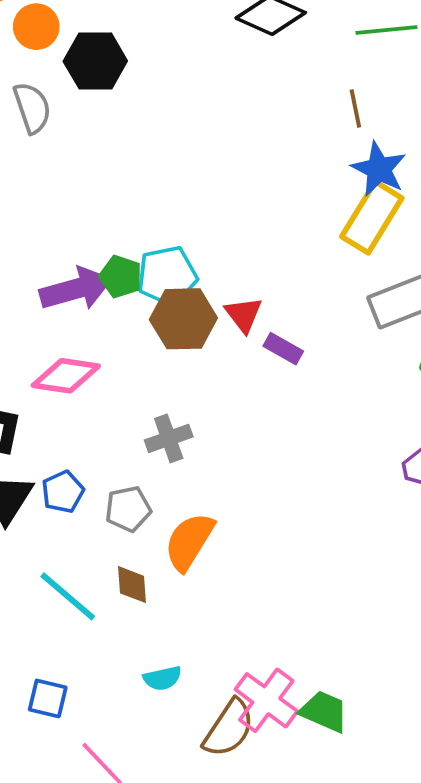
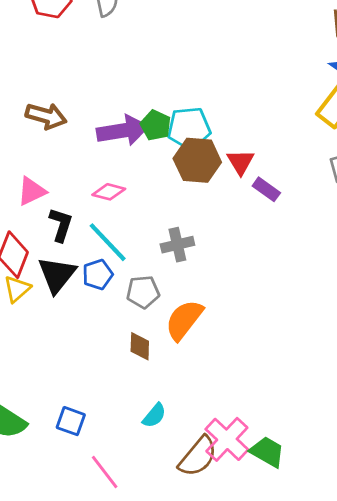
pink diamond: (66, 376) -> (109, 192), size x0.7
cyan line: (68, 596) -> (108, 242), moved
cyan semicircle: (162, 678) -> (154, 416), turned -44

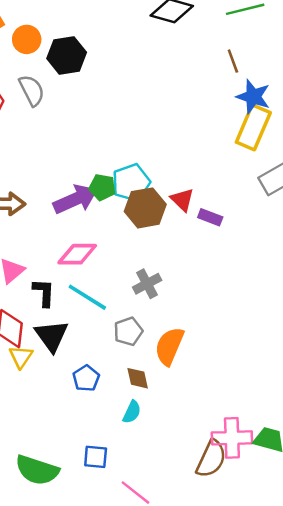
pink diamond: (109, 192) -> (77, 254), size x1.4
blue pentagon: (98, 275) -> (86, 378), moved
cyan semicircle: (154, 416) -> (132, 412), moved
pink cross: (227, 439) -> (232, 438), turned -30

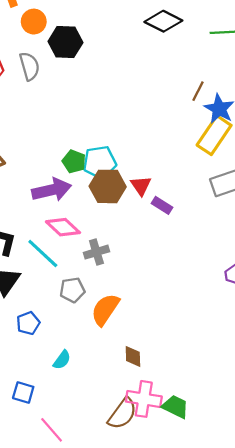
brown line: (233, 61) -> (198, 91), moved, turned 36
purple arrow: (75, 199) -> (52, 190), moved
pink diamond: (77, 254) -> (63, 227), moved, turned 32
brown diamond: (138, 378) -> (133, 356), moved

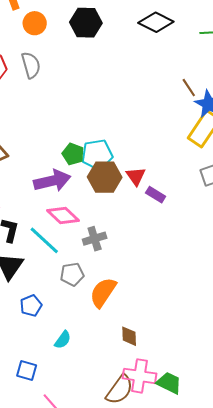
black hexagon: (65, 42) -> (86, 23), moved
brown line: (198, 91) -> (189, 88), turned -60

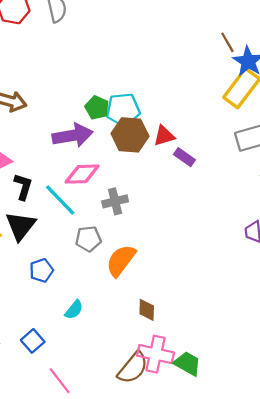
red triangle: (136, 176) -> (164, 136), turned 45
pink diamond: (63, 216) -> (82, 174), turned -48
blue square: (27, 370) -> (33, 341), turned 30

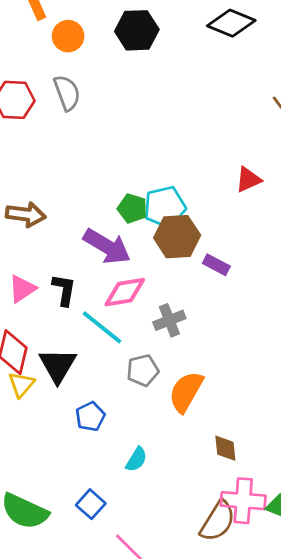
purple arrow: (73, 135) -> (107, 246), turned 48
red triangle: (164, 136) -> (248, 180), moved
purple rectangle: (184, 157) -> (216, 265), moved
black L-shape: (23, 187) -> (64, 290), moved

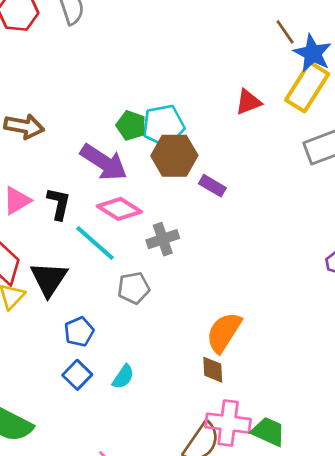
pink diamond: (125, 292) -> (119, 209), turned 39
orange semicircle: (186, 392) -> (224, 332), moved
blue square: (91, 504) -> (77, 375), moved

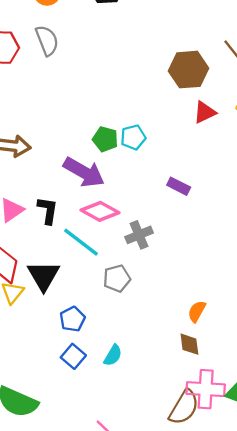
cyan pentagon: (163, 126) -> (133, 137), size x0.7
brown hexagon: (174, 156) -> (188, 70), moved
orange semicircle: (224, 332) -> (197, 311), size x0.6

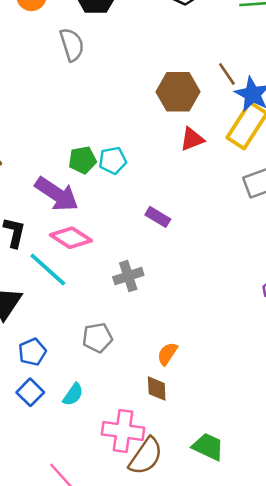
gray semicircle: (47, 40) -> (72, 45), moved
green pentagon: (105, 139) -> (82, 160), turned -30
gray cross: (139, 235) -> (128, 276), moved
gray pentagon: (117, 278) -> (97, 338), moved
pink cross: (206, 389) -> (123, 431), moved

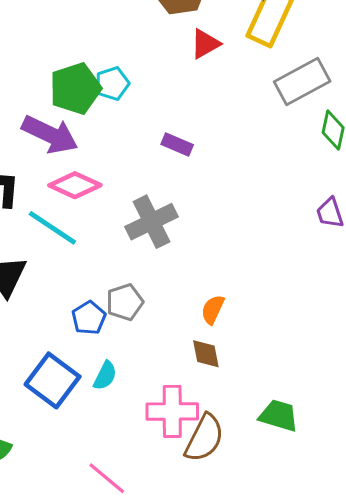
green pentagon: (82, 160) -> (75, 89), size x1.5
gray cross: (128, 276) -> (152, 222), size x1.4
blue pentagon: (32, 352) -> (89, 318), moved
blue square: (30, 392) -> (53, 380), size x1.6

